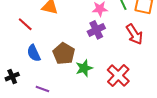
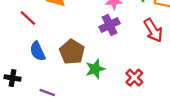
red cross: (118, 76) -> (134, 78), size x0.7
black cross: (12, 77) -> (13, 78), turned 32

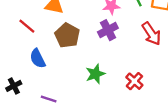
brown pentagon: (72, 52) -> (67, 35), moved
black cross: (13, 78) -> (14, 86), turned -35

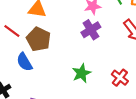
brown pentagon: (67, 35) -> (39, 39), moved

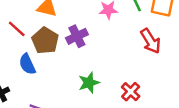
purple cross: (91, 30) -> (77, 36), moved

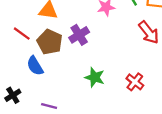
green star: (89, 83) -> (95, 77), turned -30

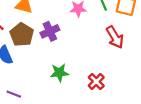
green star: (95, 77) -> (59, 73), turned -30

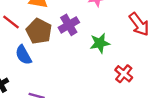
green star: (59, 73) -> (100, 43), moved

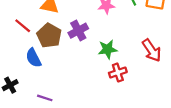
red arrow: (139, 24) -> (152, 50), moved
red cross: (124, 74) -> (118, 72), moved, turned 30

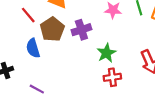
green star: (108, 49) -> (106, 53), turned -30

